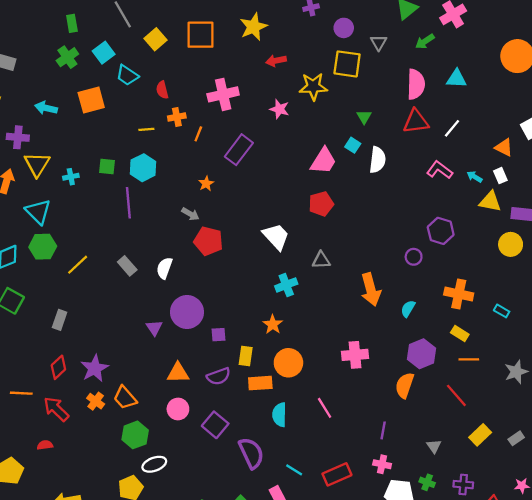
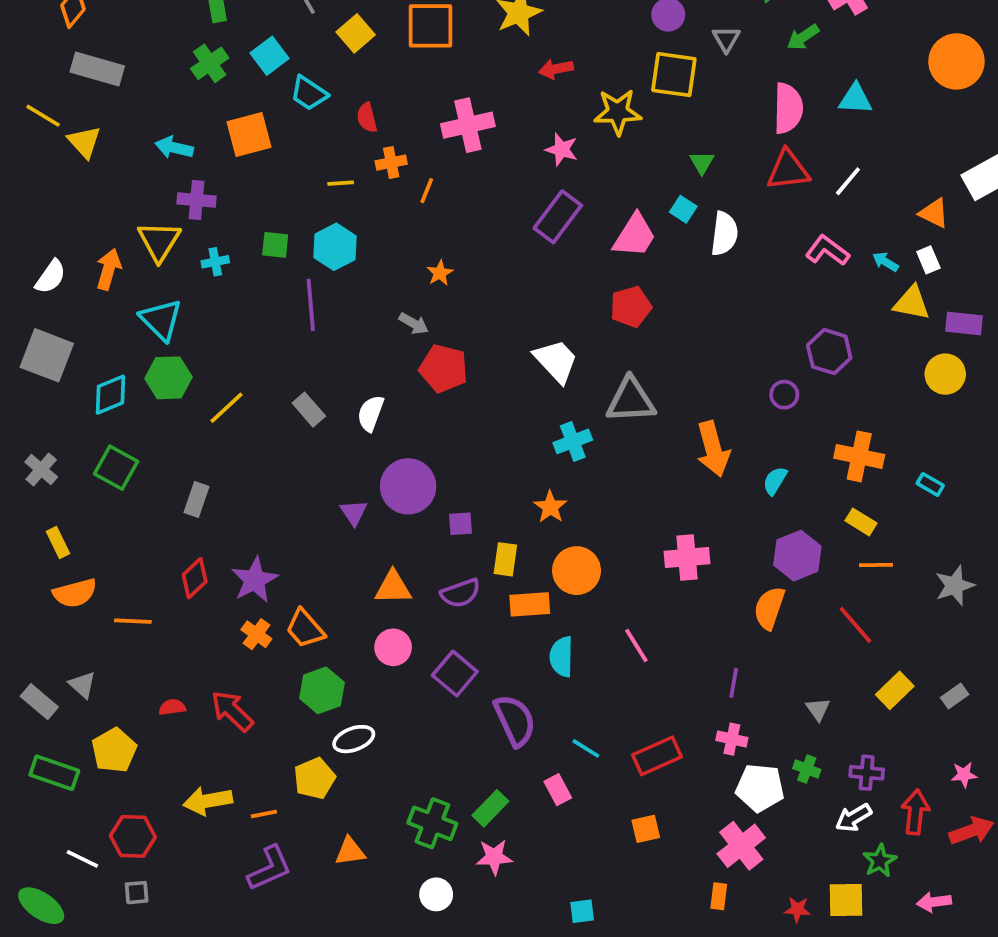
purple cross: (18, 137) -> (197, 200), moved
purple rectangle: (239, 150) -> (558, 217), moved
gray triangle: (321, 260) -> (631, 400), size x1.6
red arrow: (56, 409) -> (232, 711), moved

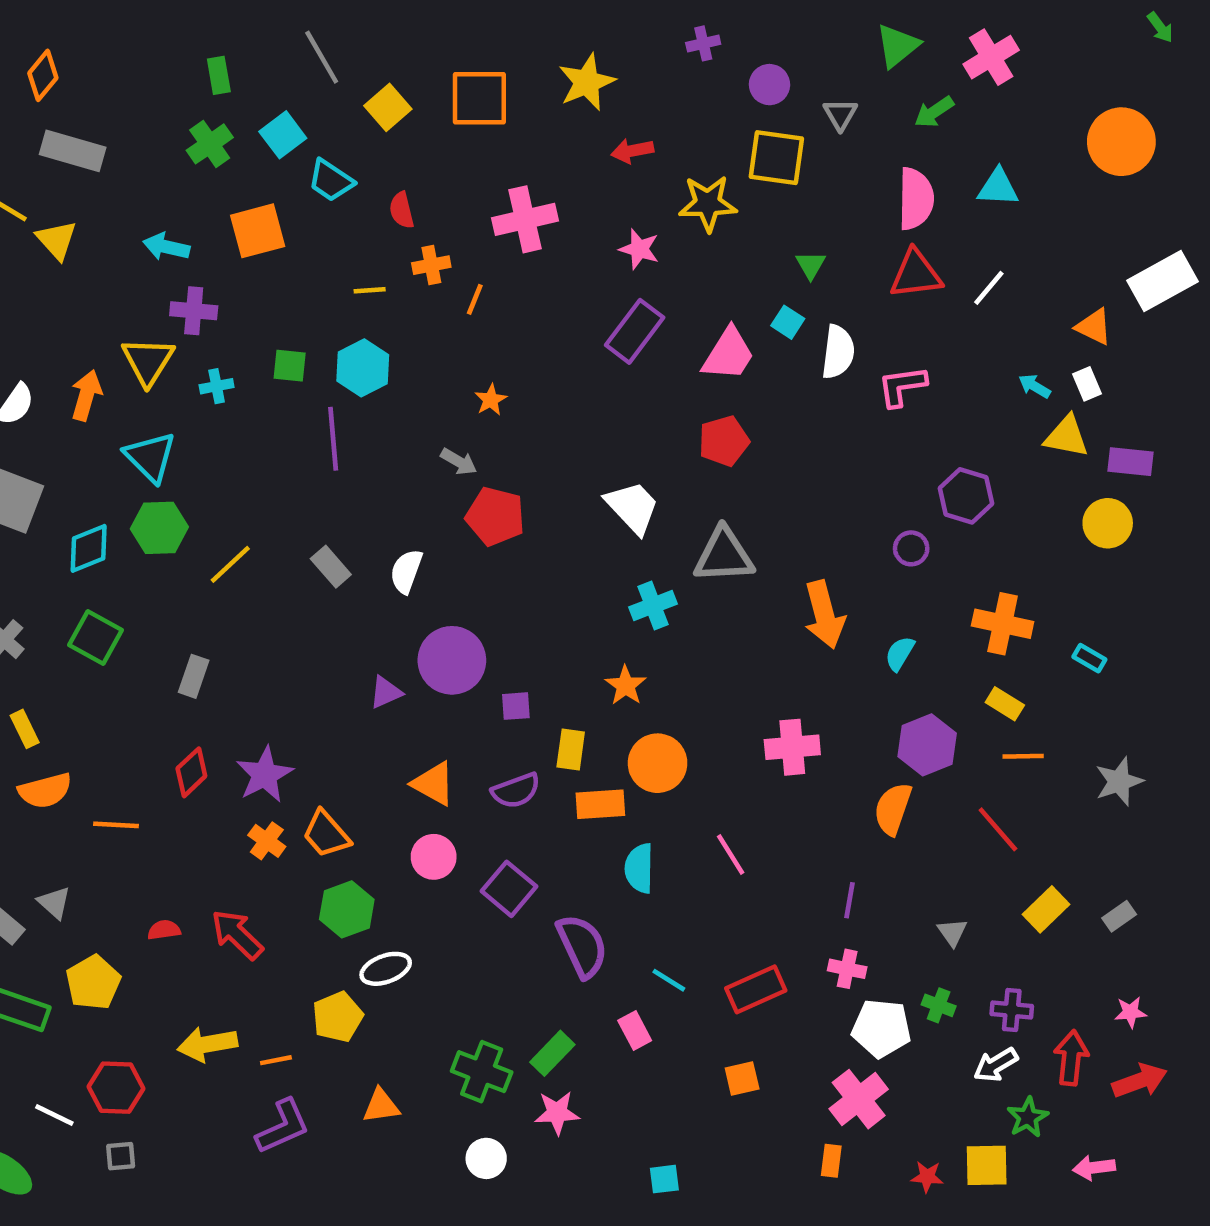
pink L-shape: (827, 251) -> (902, 386), moved, turned -45
purple triangle: (354, 513) -> (386, 692), turned 40
orange triangle: (393, 587) -> (434, 784), turned 30

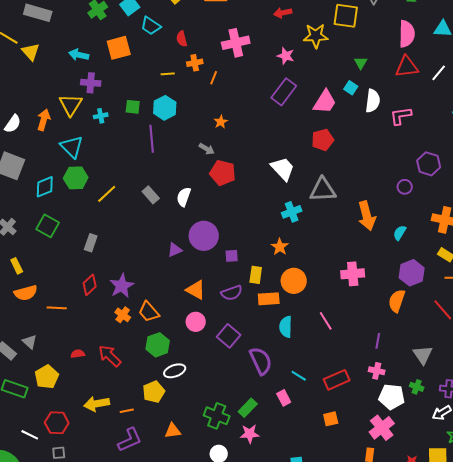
gray triangle: (952, 932) -> (423, 355), size x1.5

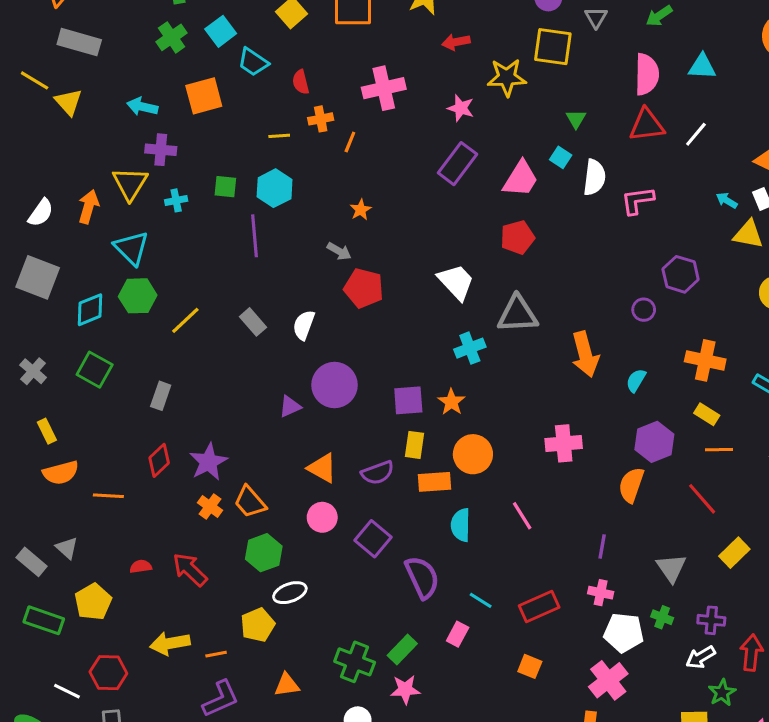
purple square: (232, 256) -> (408, 400), moved, size x1.5
pink rectangle: (284, 398) -> (458, 634), turned 56
orange square: (331, 419) -> (530, 666), turned 35

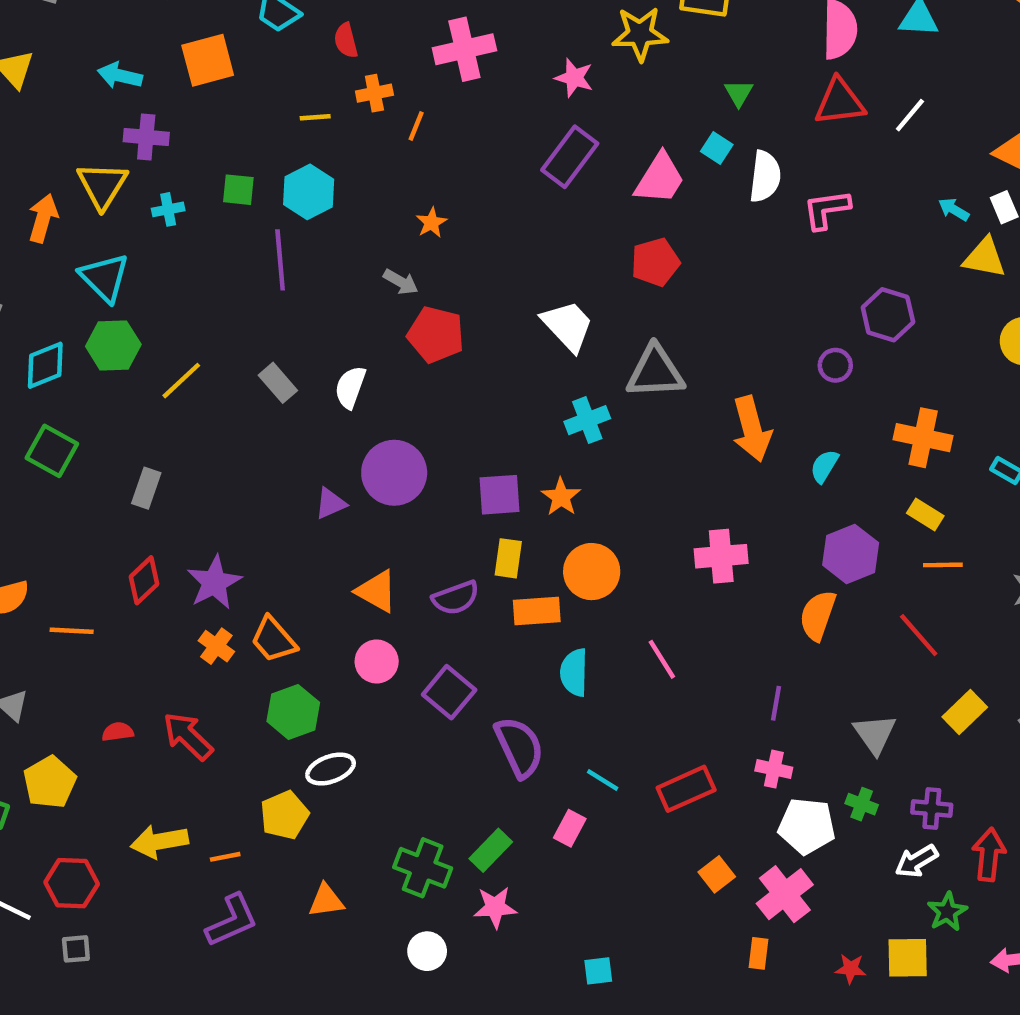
orange square: (530, 666) -> (717, 874), moved, turned 30

